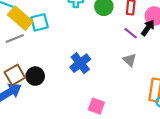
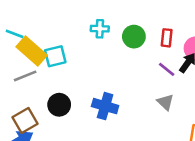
blue cross: (80, 63) -> (105, 106), turned -36
black circle: (35, 76) -> (59, 105), moved

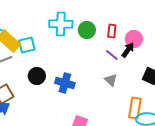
cyan cross: (100, 29) -> (61, 24), size x1.6
black circle: (59, 105) -> (37, 76), moved

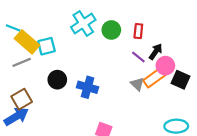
cyan cross: (61, 24) -> (83, 23), turned -35
pink circle: (134, 39) -> (165, 66), moved
orange rectangle: (135, 108) -> (155, 78), moved, turned 45

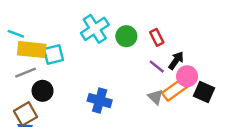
red rectangle: (138, 31) -> (157, 37), turned -32
yellow rectangle: (27, 42) -> (32, 50), turned -35
black circle: (57, 80) -> (43, 91), moved

